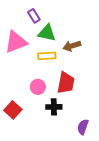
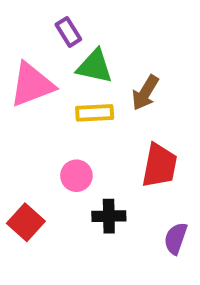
brown arrow: (72, 46) -> (145, 93), turned -42
red trapezoid: (66, 83) -> (159, 166), moved
purple semicircle: (83, 127) -> (176, 238), moved

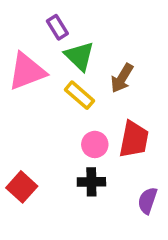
green triangle: (95, 66) -> (80, 56), turned 32
yellow rectangle: (95, 113) -> (80, 95), turned 44
pink circle: (76, 176) -> (95, 144), moved

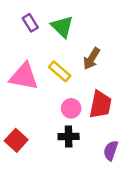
purple rectangle: (57, 27) -> (30, 23), moved
green triangle: (80, 56) -> (62, 27), moved
pink triangle: (27, 71) -> (24, 76), moved, turned 32

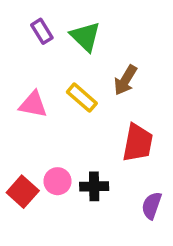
pink triangle: (24, 76) -> (33, 105), size x0.7
pink circle: (71, 108) -> (58, 181), moved

